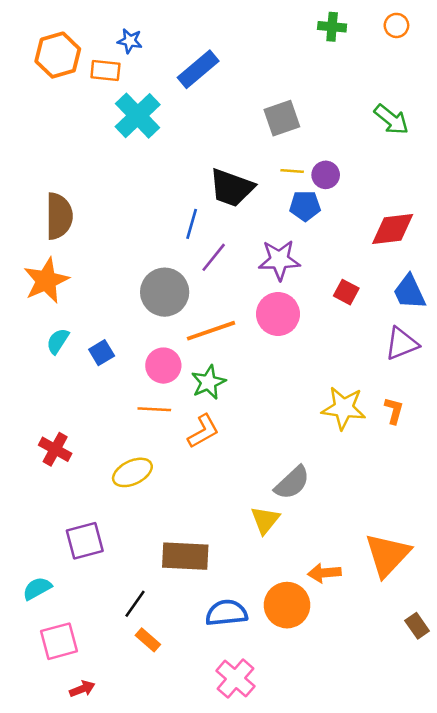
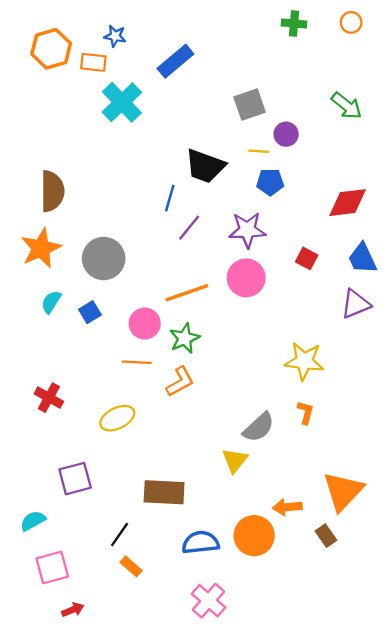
purple circle: (326, 175) -> (286, 134), moved
gray circle: (165, 292) -> (104, 258), moved
orange L-shape: (394, 411) -> (305, 412), moved
brown rectangle: (417, 626) -> (326, 536), moved

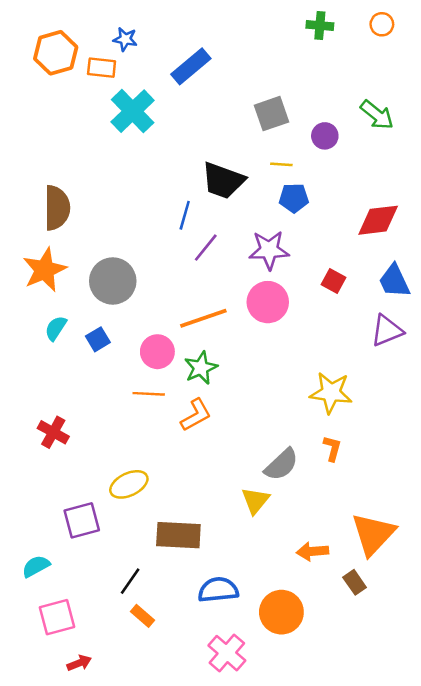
purple circle: (286, 134) -> (325, 136), moved
yellow ellipse: (117, 418) -> (129, 484), moved
orange circle: (254, 536) -> (281, 612), moved

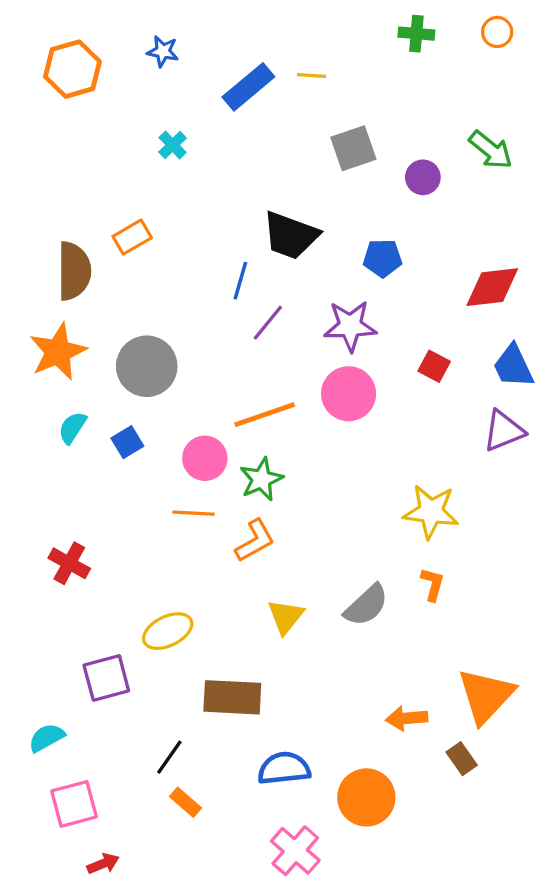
orange rectangle: (102, 68) -> (132, 237), moved, turned -36
cyan cross: (133, 111) -> (173, 145), size x0.5
yellow line: (281, 164) -> (311, 76), moved
yellow triangle: (255, 501) -> (286, 617), moved

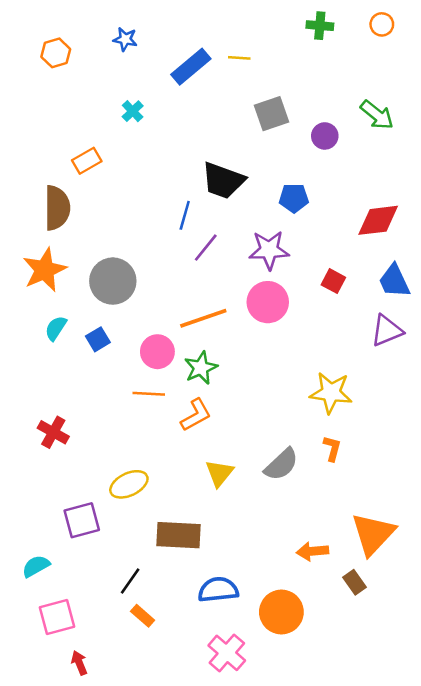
orange hexagon: (72, 69) -> (56, 53), size x0.7
orange rectangle: (132, 237) -> (87, 161), moved
red arrow: (103, 864) -> (79, 663), turned -90

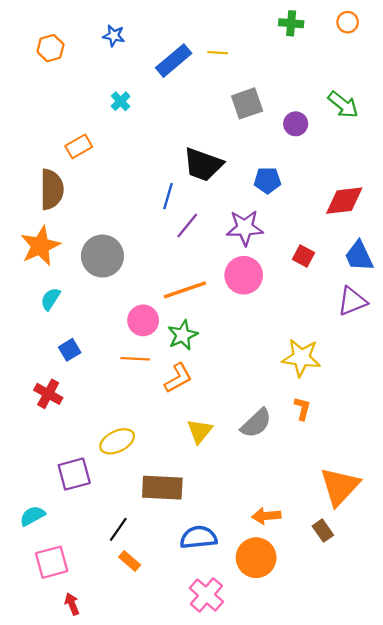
blue square: (98, 339) -> (70, 350), moved
orange arrow: (312, 551) -> (266, 516), moved

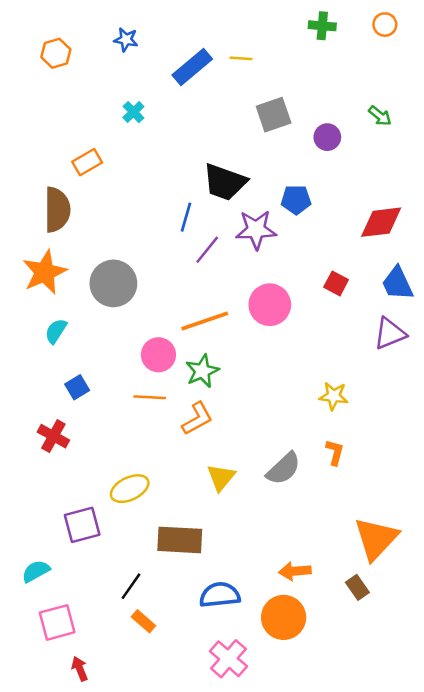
green arrow: (343, 105) -> (380, 116), size x0.7
purple star: (245, 228) -> (256, 230), moved
yellow star: (301, 358) -> (334, 396), size x0.7

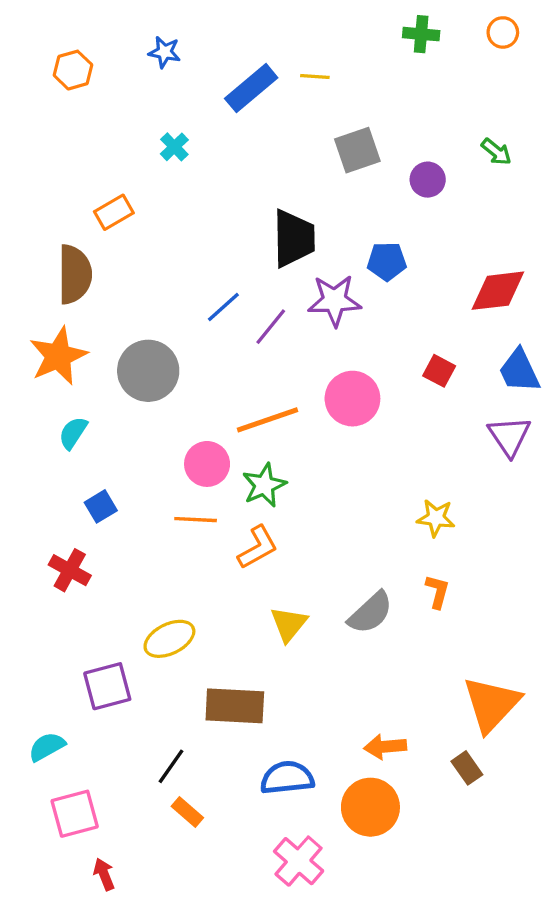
black trapezoid: (225, 182) -> (294, 238), turned -111
blue line: (186, 217) -> (223, 307), moved, turned 32
purple triangle: (390, 333) -> (509, 436), turned -42

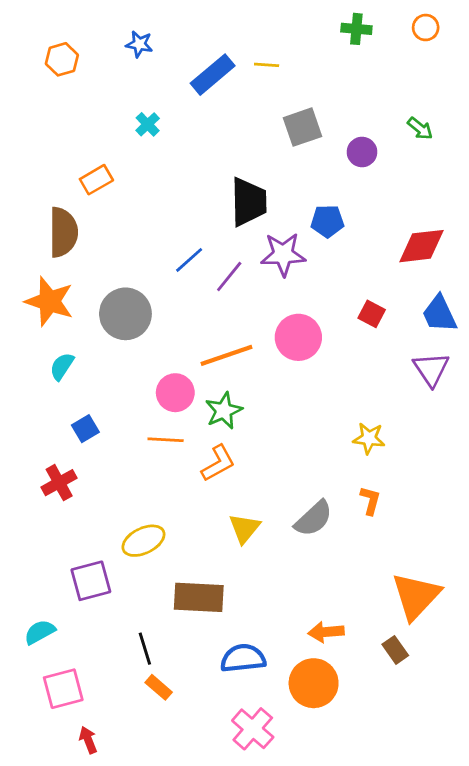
orange star: (58, 356) -> (49, 301), turned -30
red cross: (70, 570) -> (59, 483), turned 32
black line: (171, 766) -> (145, 649), turned -52

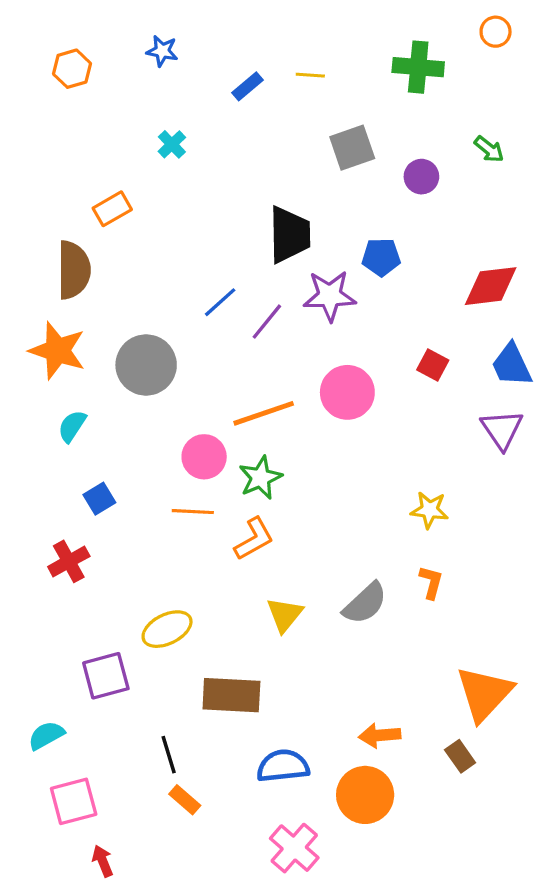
green cross: (356, 29) -> (418, 67), moved, size x1.4
blue rectangle: (213, 75) -> (248, 86), size x0.6

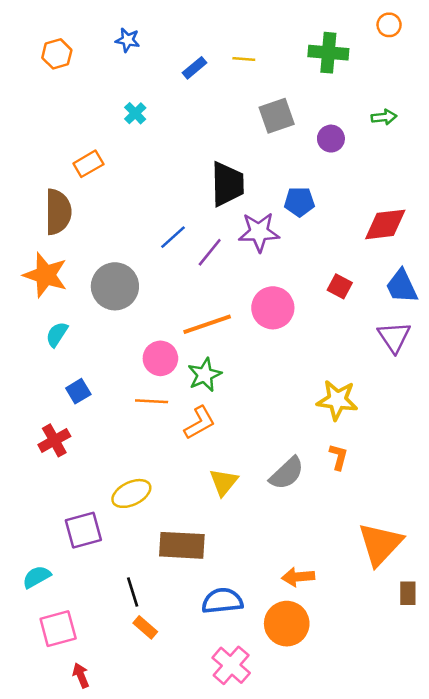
green arrow: (489, 149) -> (384, 117), turned -45
yellow star: (429, 510) -> (337, 400), size x1.4
brown rectangle: (460, 756) -> (408, 593), moved, turned 35

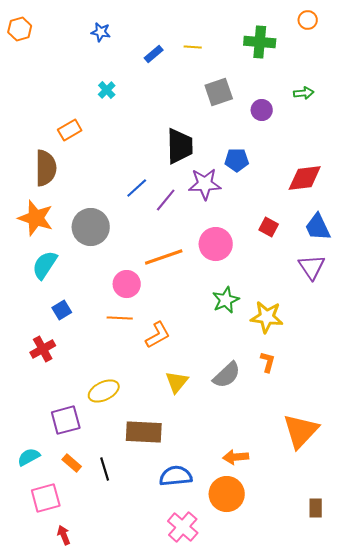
orange hexagon: (57, 54) -> (20, 29), moved
cyan semicircle: (57, 334) -> (45, 265), size x1.4
green star: (205, 375) -> (226, 300), moved
brown rectangle: (408, 593) -> (316, 508), moved
orange rectangle: (145, 627) -> (72, 463), moved

